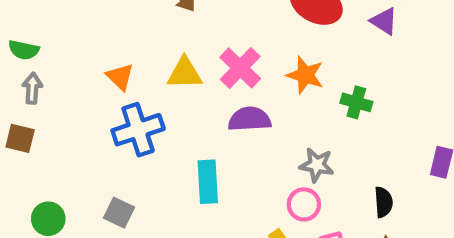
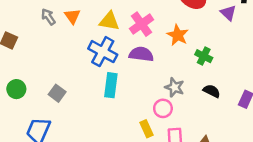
gray arrow: (32, 88) -> (48, 17), moved, turned -49
blue cross: (138, 130) -> (103, 52), moved, turned 36
black semicircle: (383, 202) -> (212, 91), moved, turned -70

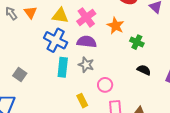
gray star: (175, 87) -> (86, 65), moved
yellow rectangle: (146, 129) -> (82, 101), moved

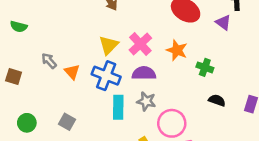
orange triangle: (30, 12) -> (72, 72), moved
gray arrow: (11, 13) -> (49, 61), moved
yellow triangle: (60, 16) -> (109, 45), turned -48
pink circle: (105, 85) -> (172, 123), size x1.5

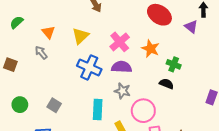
green semicircle: (19, 27) -> (17, 22), turned 120
yellow triangle: (109, 45) -> (80, 36), moved
orange triangle: (72, 72) -> (48, 32), moved
black semicircle: (217, 100) -> (166, 84), moved
cyan rectangle: (118, 107) -> (98, 109), moved

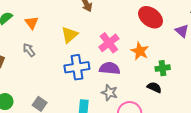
orange triangle: (48, 32) -> (32, 23), moved
green cross: (174, 64) -> (163, 68), turned -32
blue cross: (89, 67) -> (77, 67), turned -35

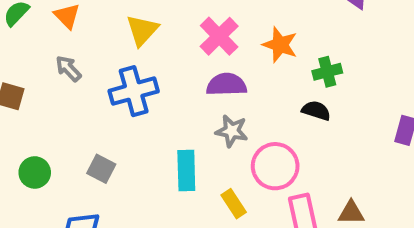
blue cross: (77, 67) -> (134, 91), moved

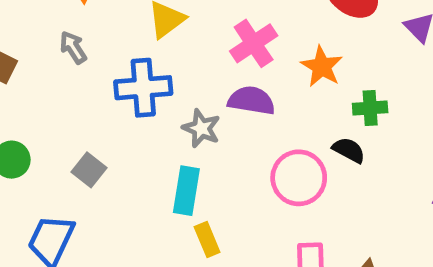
gray star: (232, 131) -> (201, 128), moved
pink circle: (275, 166) -> (299, 178), moved
yellow rectangle: (234, 204) -> (207, 240), moved

